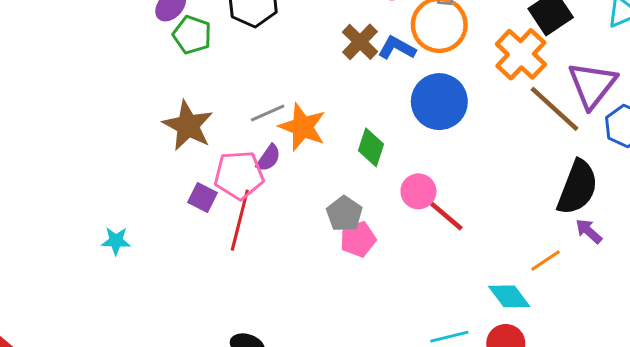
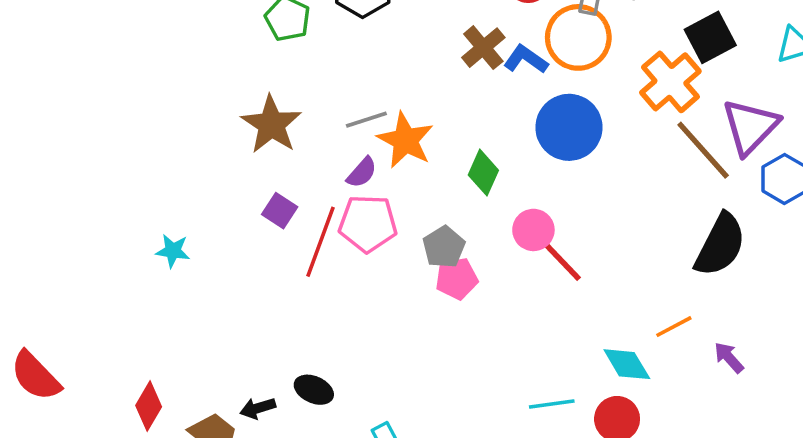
pink pentagon: (239, 175) -> (368, 223), moved
purple arrow: (589, 231) -> (729, 358), moved

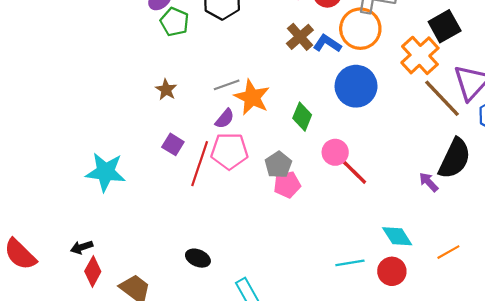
brown star: (271, 124) -> (166, 90), size x0.6
cyan star: (173, 251) -> (105, 172), size x1.8
orange line: (674, 327) -> (448, 252), moved
purple arrow: (729, 358) -> (429, 182), moved
black arrow: (258, 408) -> (82, 247), moved

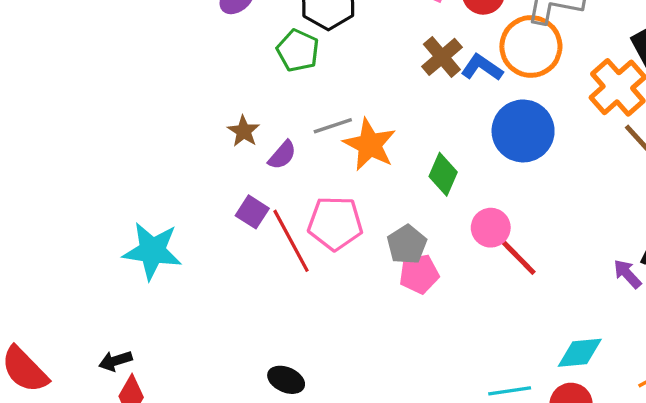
green pentagon: (175, 22) -> (298, 51), moved
purple semicircle: (225, 119) -> (282, 155), moved
red line: (200, 164) -> (291, 241), turned -48
cyan diamond: (397, 236) -> (580, 353), turned -64

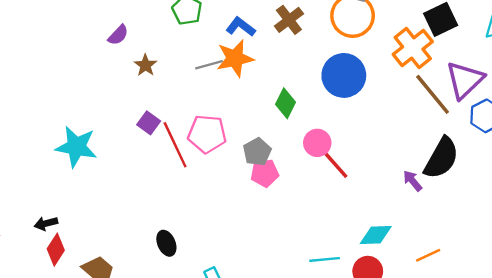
blue L-shape: (482, 68) -> (241, 27), moved
orange star: (370, 145) -> (235, 58), moved, turned 30
purple semicircle: (282, 155) -> (118, 35), moved
black ellipse: (286, 380) -> (166, 243), turned 40

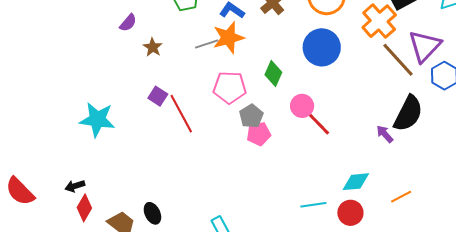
pink pentagon: (207, 134) -> (230, 88), moved
black ellipse: (166, 243) -> (152, 213), moved

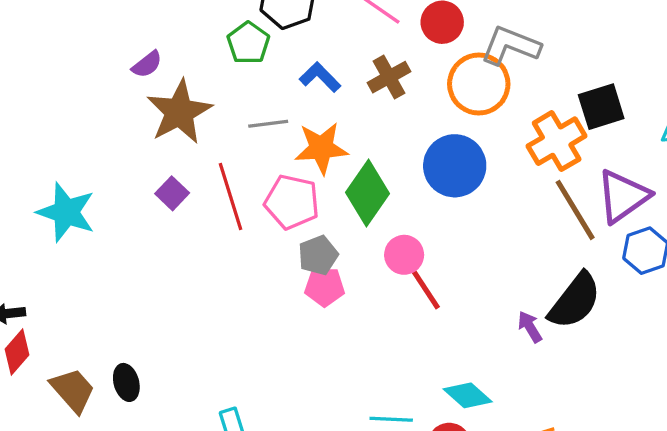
orange star: (228, 38) -> (321, 148), moved
brown star: (153, 47) -> (179, 112), size x2.0
green diamond: (273, 74) -> (368, 193), size x1.5
red line: (181, 114) -> (231, 197), moved
cyan diamond: (356, 182) -> (468, 395), turned 36

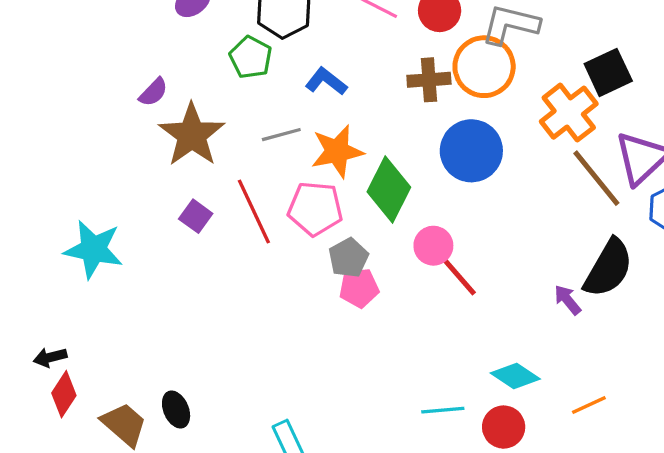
brown cross: (389, 77) -> (429, 80), moved, turned 33

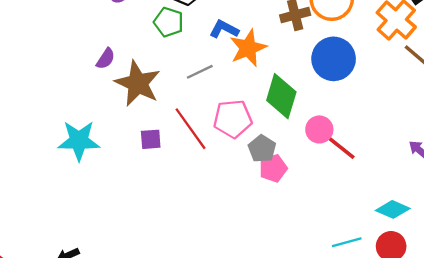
orange star: (337, 151) -> (248, 48), moved
purple square: (196, 216) -> (151, 139), turned -30
cyan star: (93, 249) -> (79, 141), moved

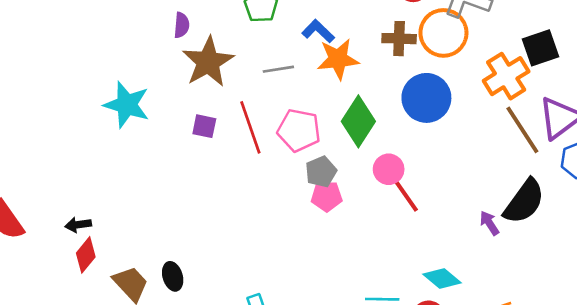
purple semicircle: (106, 59) -> (182, 25), turned -45

